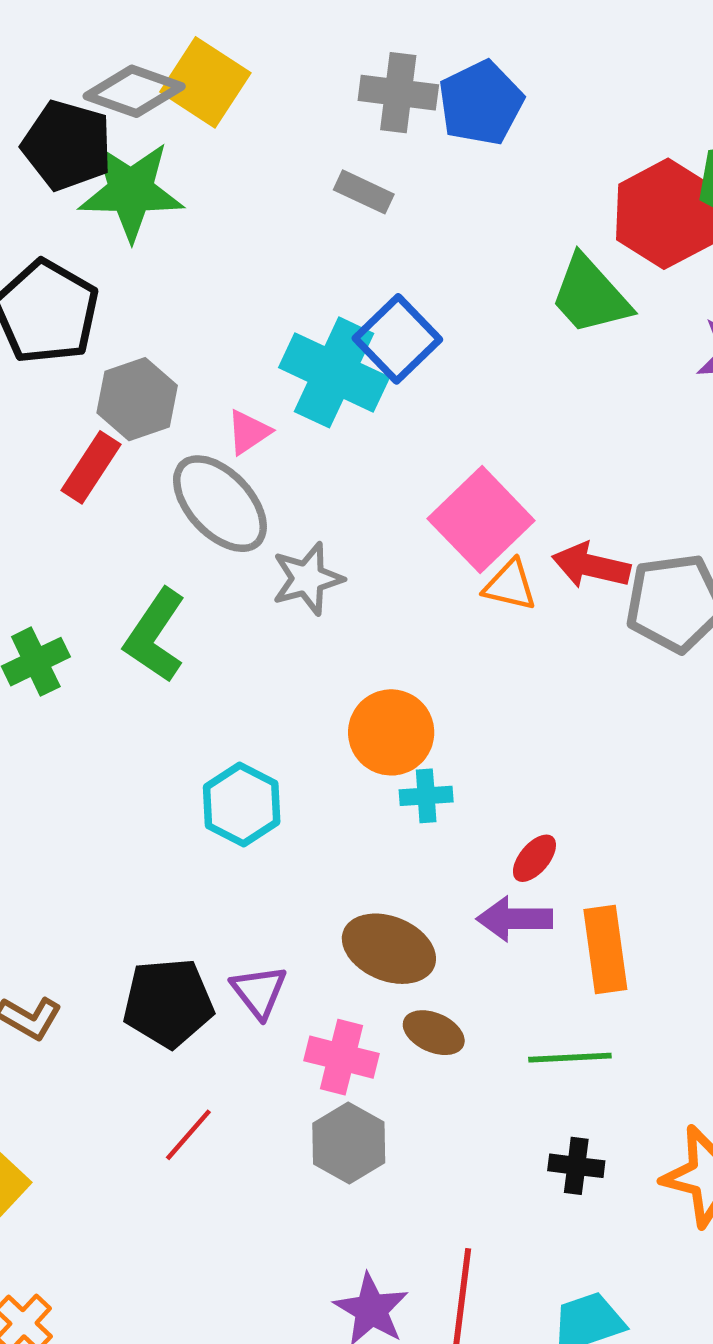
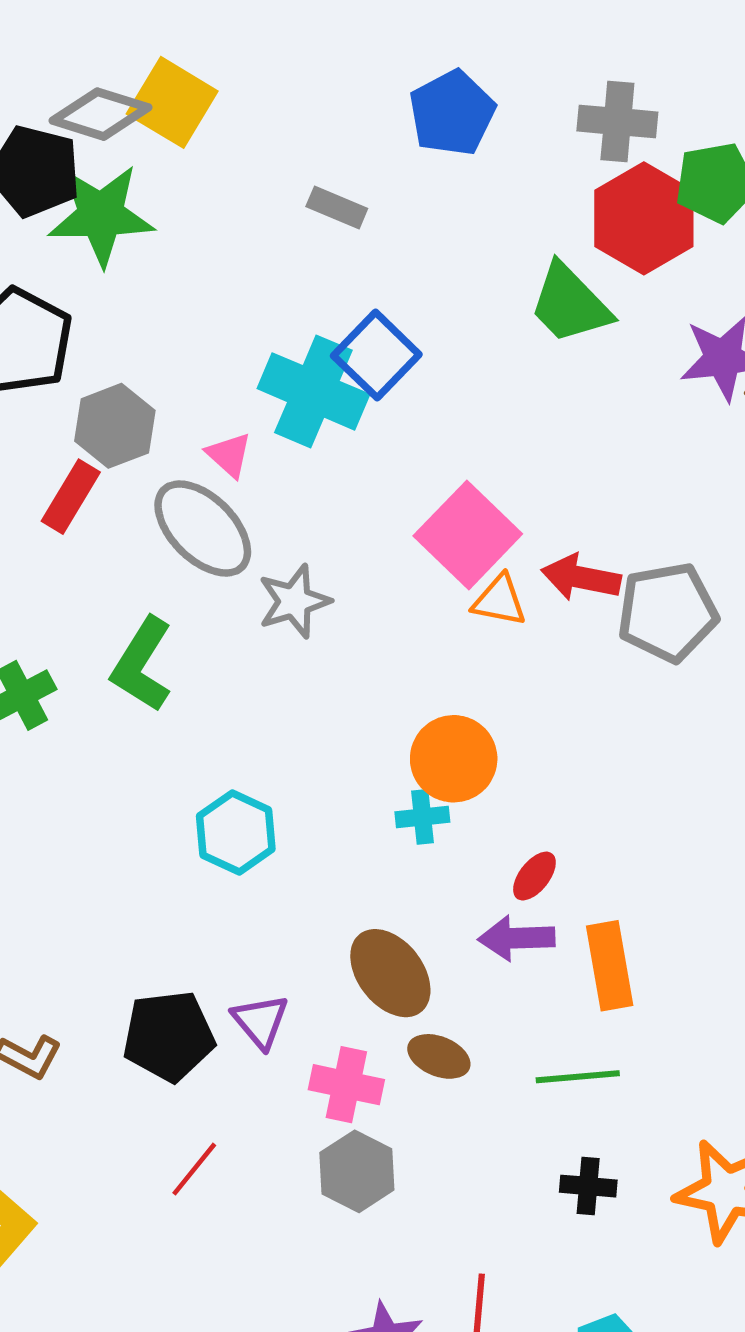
gray cross: (398, 93) -> (617, 122), moved
pink triangle: (249, 432) -> (229, 455), turned -42
orange circle: (391, 732) -> (454, 759), moved
brown ellipse: (389, 949) -> (390, 973), turned 32

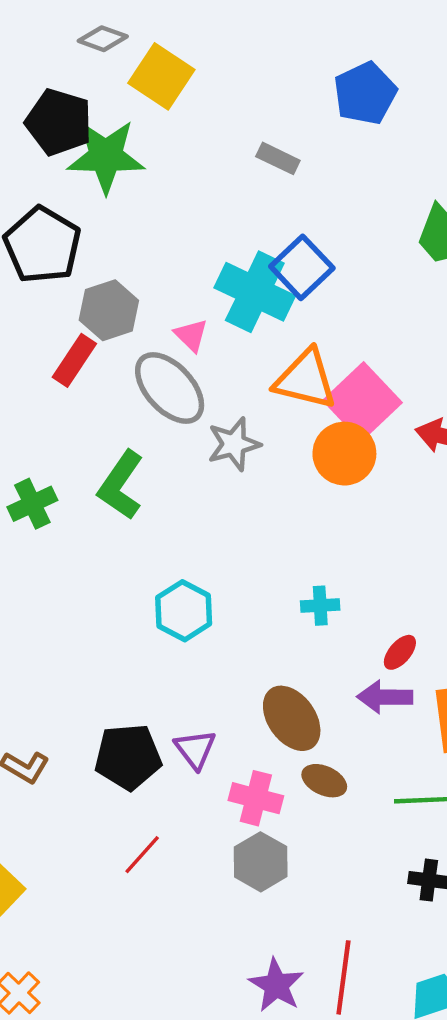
gray diamond: (100, 114) -> (103, 39), moved, size x0.7
orange triangle: (499, 601) -> (305, 379), moved, size x1.6
orange circle: (454, 759) -> (344, 454), moved

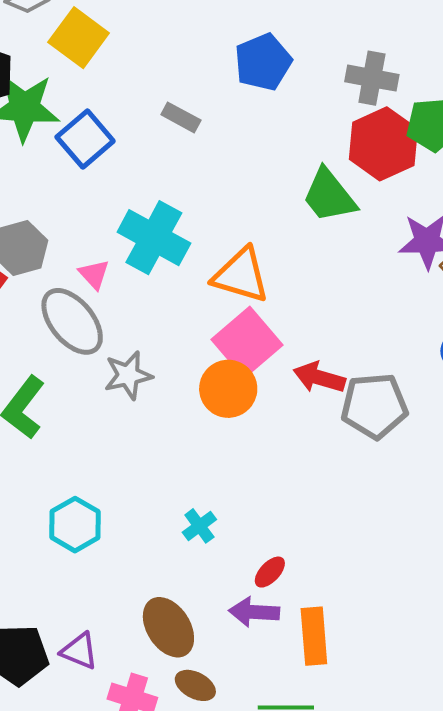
blue square: (302, 267) -> (85, 139), moved
orange triangle: (305, 379) -> (241, 275), moved
cyan cross: (320, 606) -> (199, 526), turned -36
purple triangle: (195, 749) -> (79, 651), turned -33

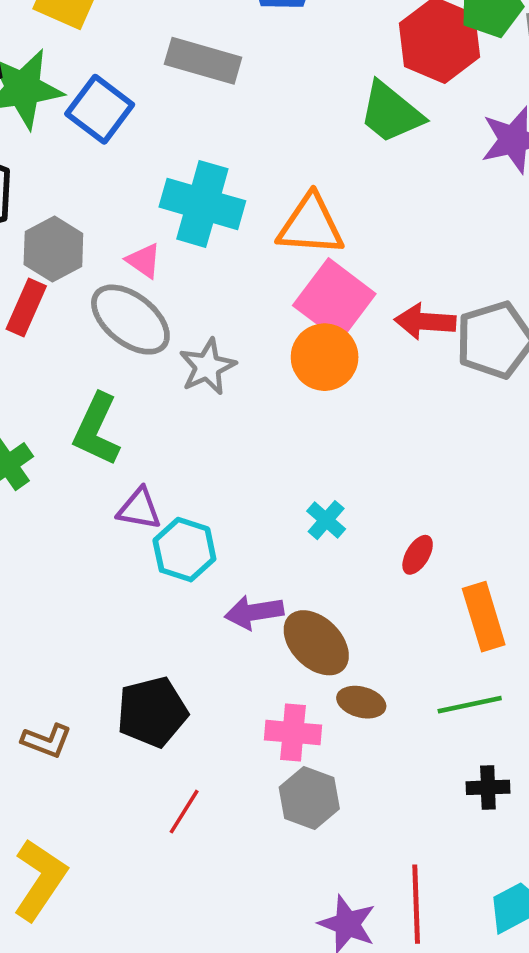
gray rectangle: (181, 117) -> (203, 61), size x1.6
purple arrow: (254, 612) -> (254, 612), moved
purple triangle: (79, 651) -> (139, 509), moved

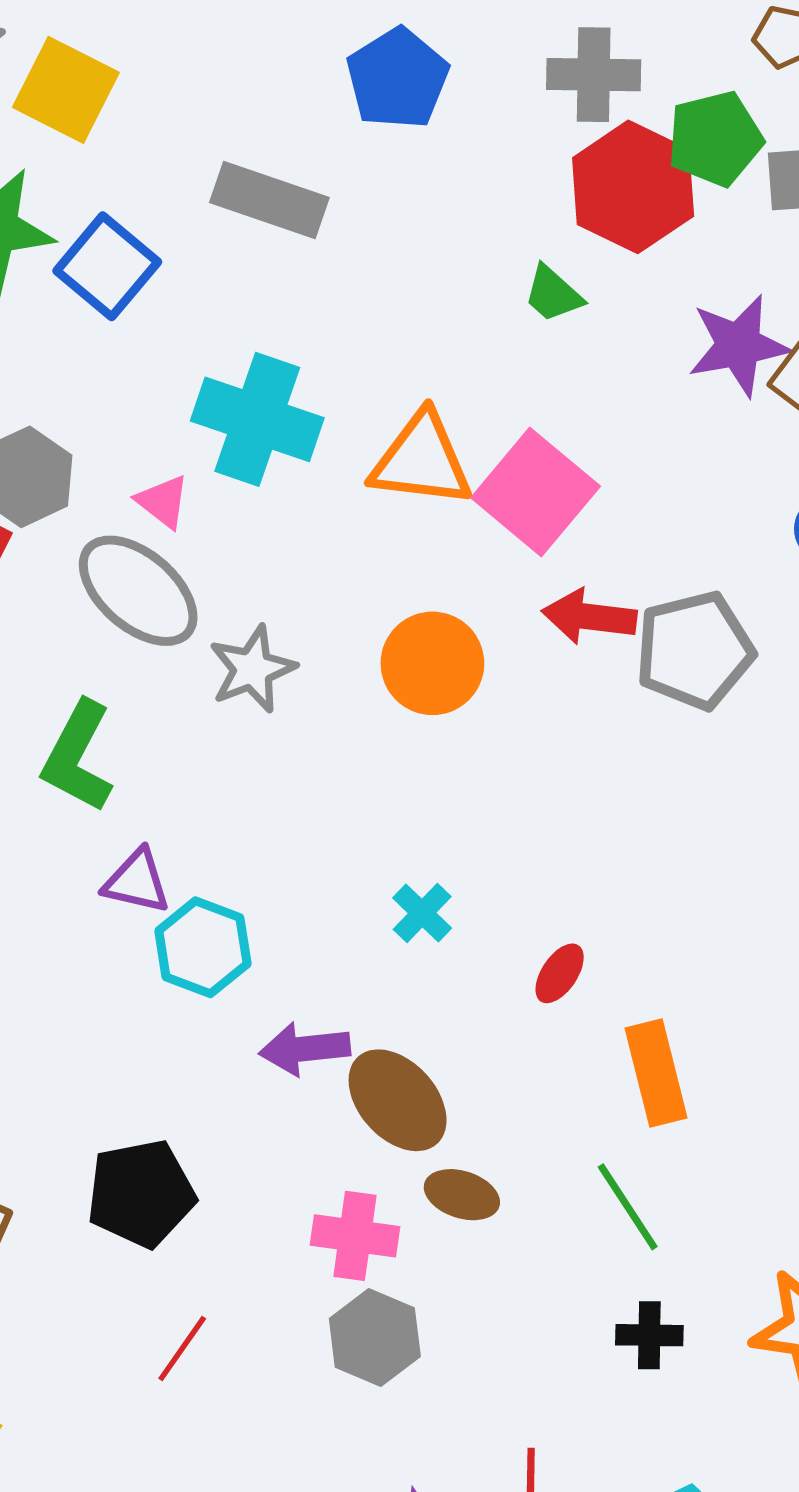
green trapezoid: (391, 113) -> (553, 294), size x0.6
pink square: (334, 300) -> (536, 492), moved
green line: (470, 705) -> (628, 1207), turned 66

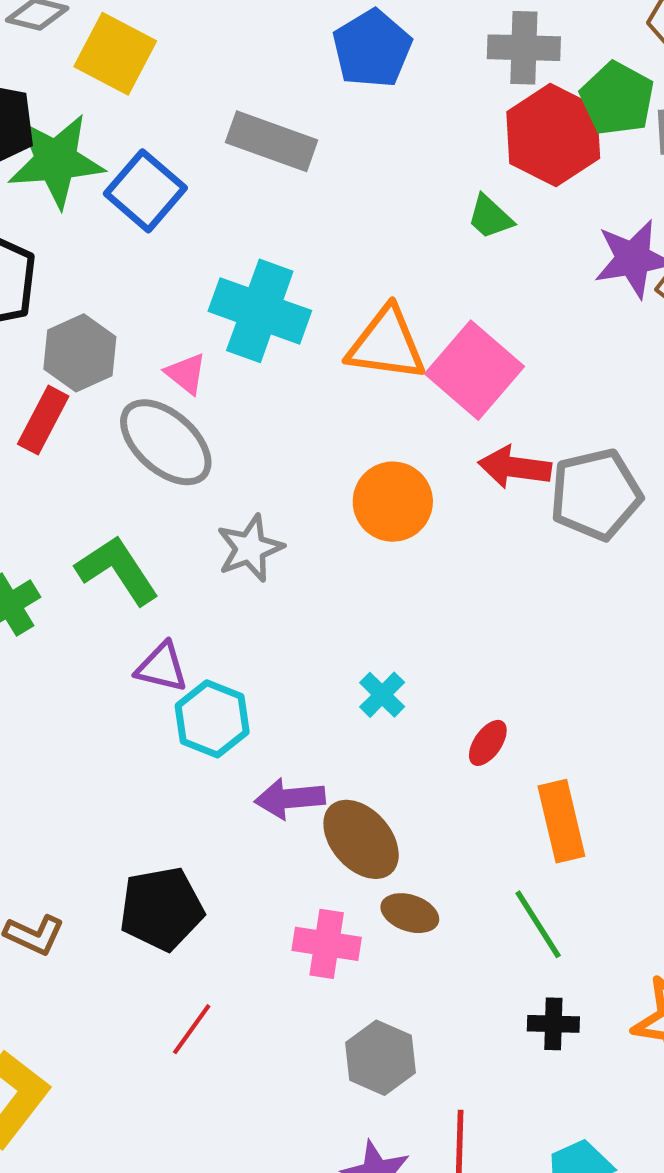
green pentagon: (715, 139) -> (617, 99), turned -30
gray star: (252, 669) -> (250, 548), moved
green L-shape: (78, 757) -> (117, 570), turned 118
gray hexagon: (375, 1337) -> (380, 1058), moved

